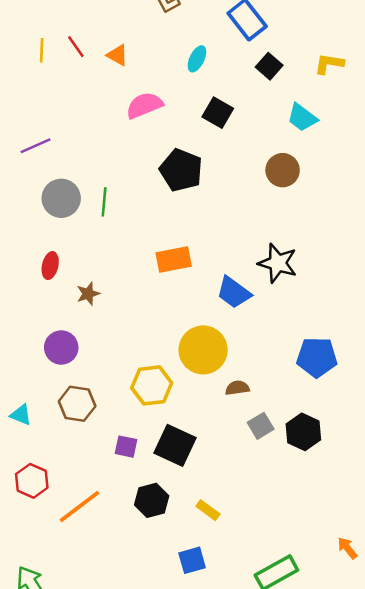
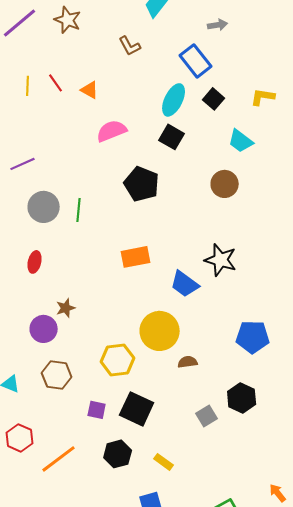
cyan ellipse: (197, 59) -> (174, 100), moved, size x1.5
brown star: (88, 294) -> (66, 308), moved
gray square: (261, 426) -> (207, 416), moved

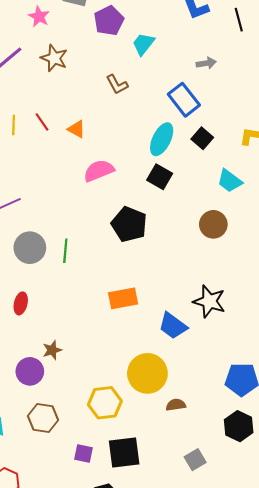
black hexagon: (242, 398) -> (239, 426), moved
black square: (137, 409) -> (124, 452), turned -32

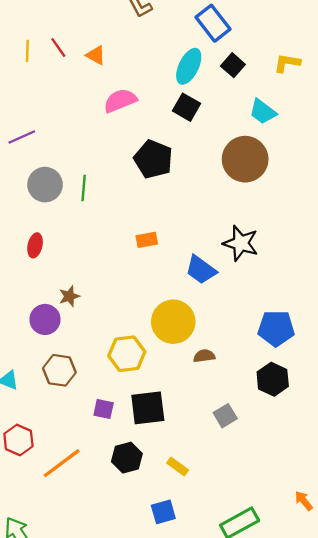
brown circle: (213, 224) -> (245, 159), size x1.5
orange rectangle: (123, 298) -> (147, 240), size x0.7

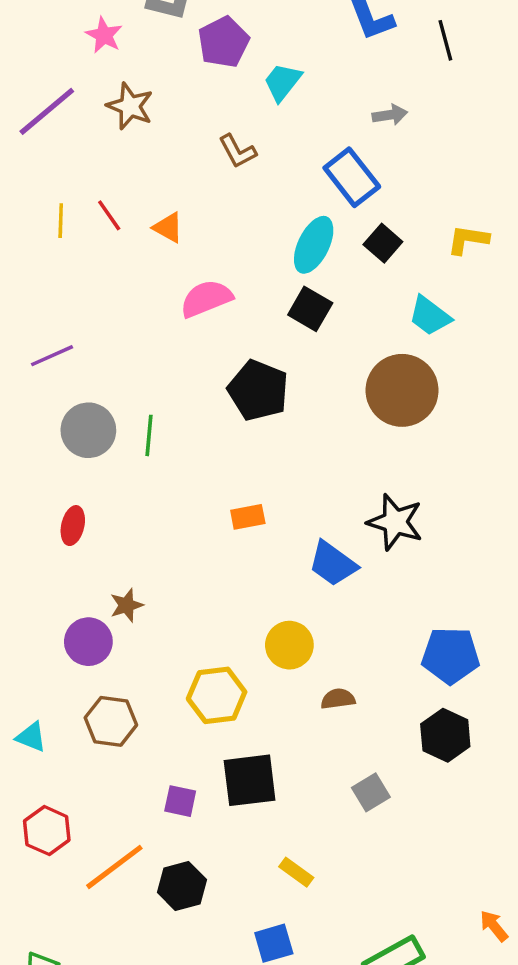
yellow circle: (173, 322) -> (289, 645), size x0.7
purple square: (104, 409) -> (180, 801), moved
black hexagon: (127, 458) -> (182, 886), moved

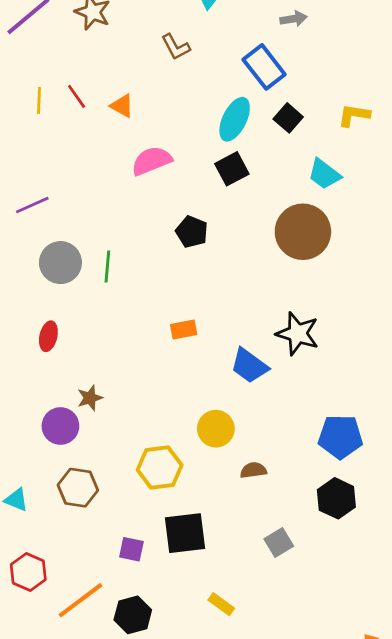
black square: (310, 309) -> (232, 169), turned 32
black pentagon: (258, 390) -> (192, 232), size x0.7

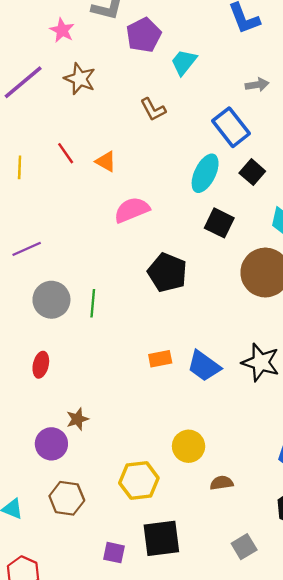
yellow line: (39, 100) -> (20, 167), moved
black square: (232, 169) -> (219, 223), moved, turned -36
black pentagon: (192, 232) -> (167, 273), size x1.4
blue trapezoid: (249, 366) -> (204, 366), moved

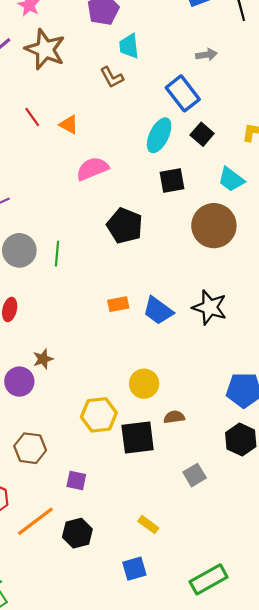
cyan trapezoid: (184, 62) -> (129, 46), moved, turned -44
brown star: (80, 79) -> (45, 49), size x1.4
black square: (219, 223) -> (172, 180), turned -36
brown hexagon: (67, 498) -> (30, 448), moved
black square: (161, 538) -> (138, 437), moved

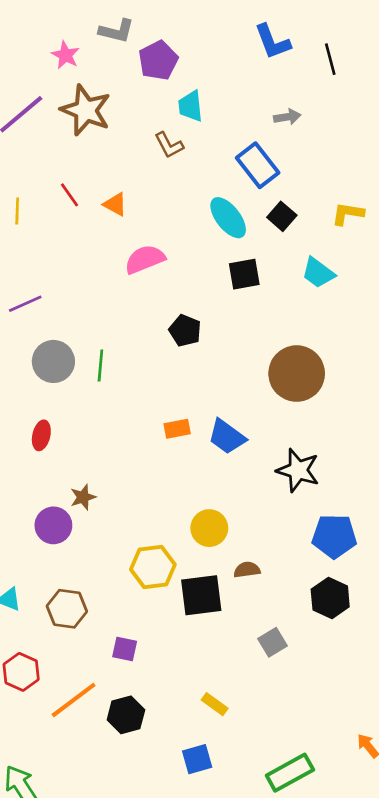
cyan ellipse: (159, 135) -> (228, 218), turned -64
black pentagon: (125, 226) -> (185, 331), size x0.7
brown circle: (214, 226) -> (297, 374), moved
black star: (210, 307) -> (298, 470), moved

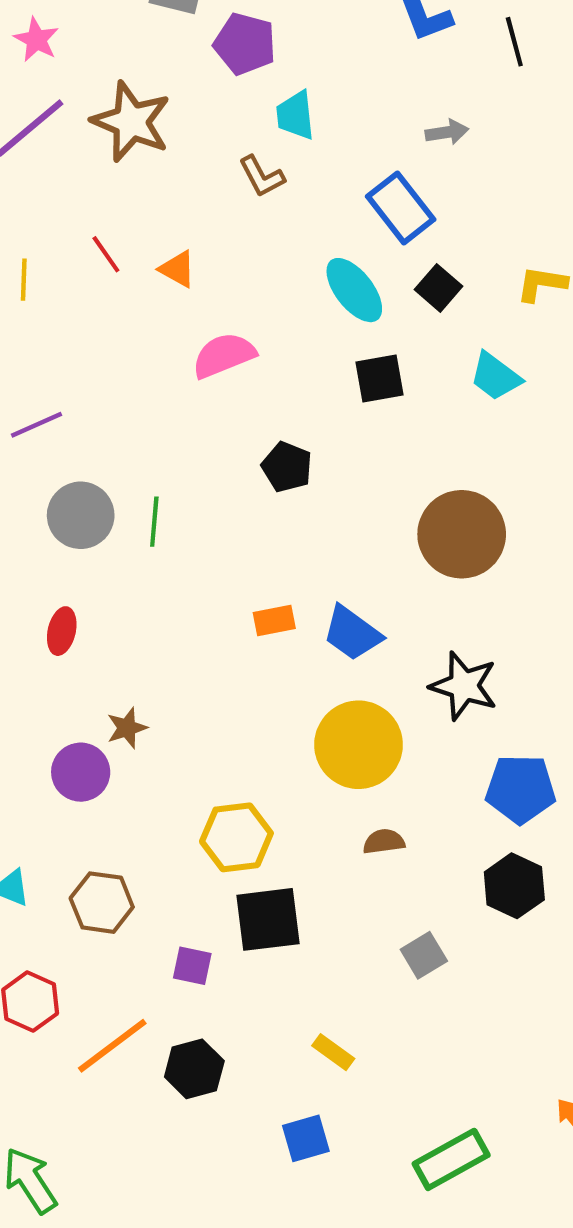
pink star: (66, 55) -> (36, 40), moved
purple pentagon: (158, 60) -> (245, 44), turned -30
yellow circle: (209, 528) -> (359, 745), moved, size x1.5
black square: (201, 595) -> (268, 919), moved

